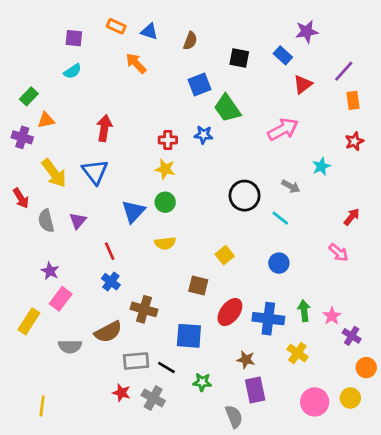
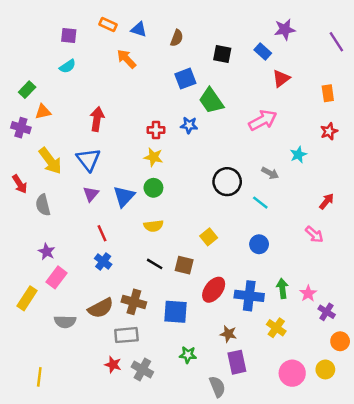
purple line: (344, 71) -> (336, 42), moved, turned -75
purple triangle: (78, 221) -> (91, 194), moved
brown cross: (144, 309) -> (134, 302), moved
black line: (166, 368) -> (155, 264), moved

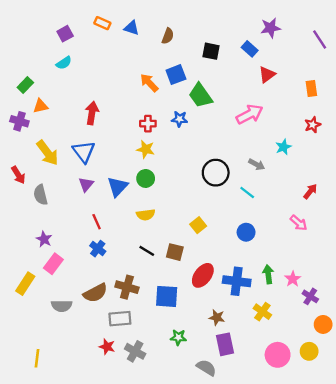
purple square: (69, 36) -> (65, 34), turned -35
orange arrow: (126, 59) -> (149, 83), moved
gray semicircle: (217, 387) -> (206, 368), turned -36

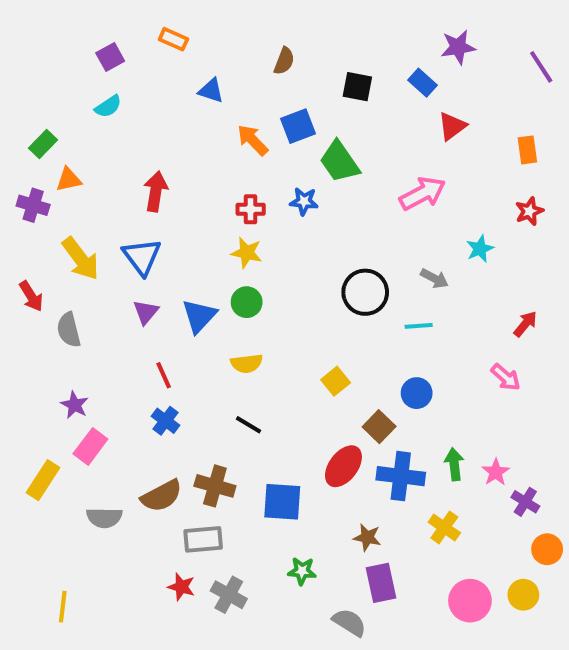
blue triangle: (132, 28) -> (211, 91), moved
cyan line: (247, 193) -> (419, 326), turned -42
brown square: (175, 252) -> (379, 427), moved, turned 30

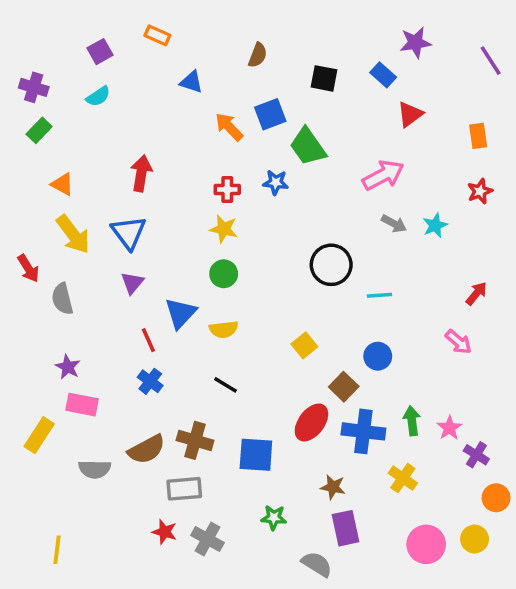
orange triangle: (69, 180) -> (62, 184), moved, turned 40
purple cross: (33, 205) -> (34, 87), moved
gray arrow: (434, 278) -> (394, 224), moved
blue triangle: (199, 316) -> (181, 313), moved
pink rectangle: (90, 446) -> (82, 405), turned 64

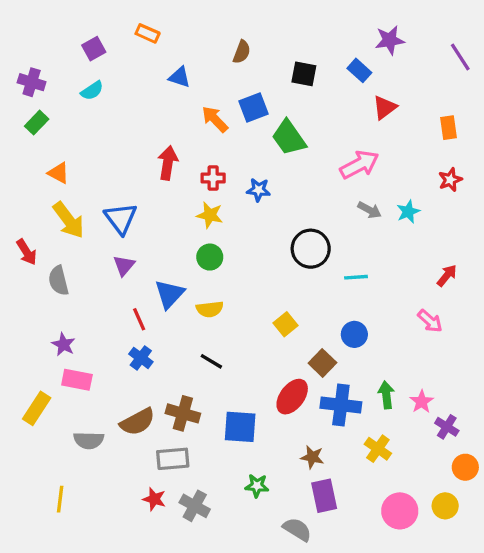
red arrow: (141, 173) -> (168, 163), moved
blue star: (276, 182) -> (259, 190), moved
yellow line: (57, 550) -> (60, 499), moved

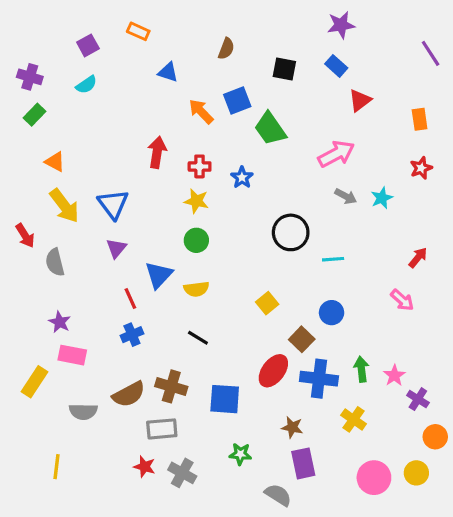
purple star: (390, 40) -> (341, 25), moved
blue star: (259, 190) -> (242, 177), turned 30
blue cross: (141, 358) -> (132, 335), turned 30

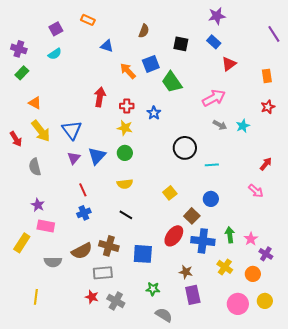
red arrow: (25, 236) -> (16, 139), moved
blue triangle: (159, 275) -> (97, 156), moved
orange circle: (435, 437) -> (253, 274), moved
gray semicircle: (278, 495) -> (164, 315), moved

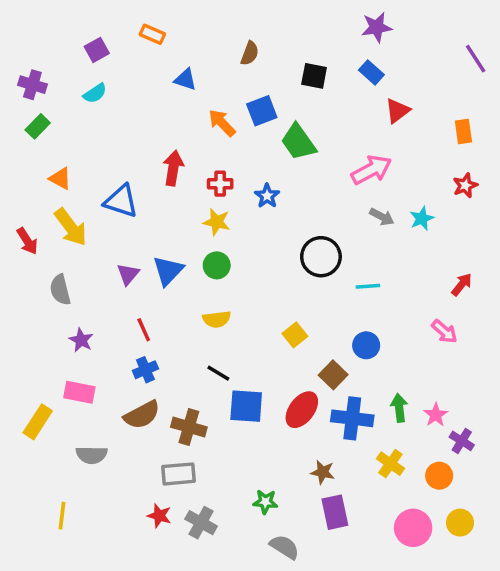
blue triangle: (72, 130) -> (121, 201), moved, turned -35
purple star: (38, 205) -> (81, 340), moved
brown semicircle: (82, 251) -> (142, 415), moved
blue square: (143, 254) -> (246, 406), moved

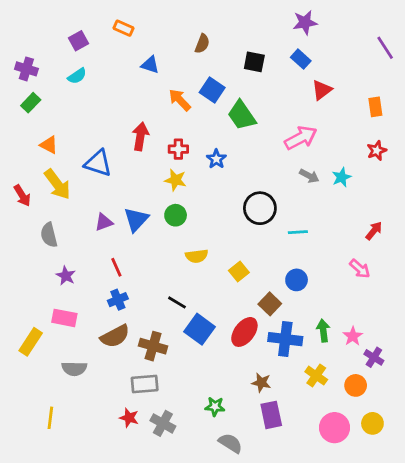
blue square: (262, 111) -> (212, 90), turned -35
purple triangle: (128, 274) -> (104, 222), turned 30
yellow semicircle: (217, 319) -> (197, 256), moved
blue square: (246, 406) -> (199, 329), turned 32

